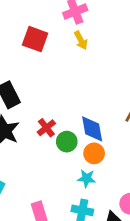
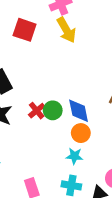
yellow arrow: (81, 40) -> (66, 30), size x1.5
green circle: (67, 142) -> (53, 110), moved

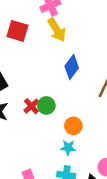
blue diamond: (79, 111) -> (72, 67), moved, turned 50

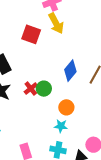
red square: (17, 31) -> (31, 34), moved
blue diamond: (72, 67) -> (70, 71), moved

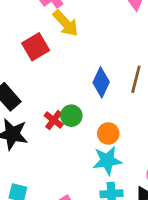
red square: (31, 34) -> (36, 47), turned -36
cyan star: (61, 126) -> (107, 161), size x1.5

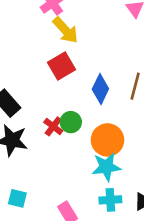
red square: (36, 47) -> (62, 66), moved
orange circle: (108, 133) -> (107, 140), size x1.5

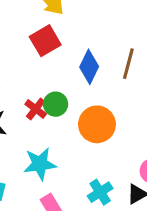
cyan star: (106, 167) -> (40, 164), moved
cyan cross: (110, 200) -> (100, 192), turned -30

